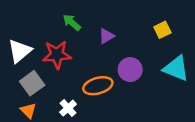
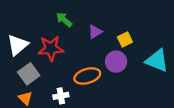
yellow square: (162, 30) -> (125, 40), moved
white cross: (68, 108) -> (61, 96), turned 32

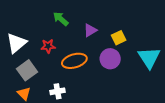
red star: (51, 48) -> (48, 46), size x0.6
cyan triangle: (157, 61) -> (149, 58), turned 35
orange ellipse: (87, 76) -> (74, 61), moved

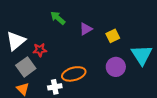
red star: (48, 46) -> (40, 50), moved
purple circle: (110, 59) -> (116, 67), moved
orange ellipse: (74, 61) -> (74, 74), moved

